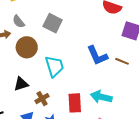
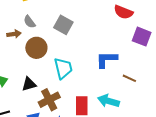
blue L-shape: (97, 55) -> (107, 59), turned 110
brown line: (122, 61) -> (129, 78), moved
brown cross: (42, 99) -> (49, 100), size x1.5

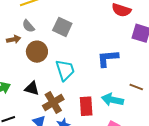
brown line: (129, 78) -> (136, 87), moved
black triangle: (29, 84) -> (32, 88), turned 35

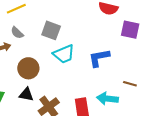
brown circle: (37, 52) -> (28, 68), moved
cyan trapezoid: (65, 70) -> (64, 54), moved, turned 90

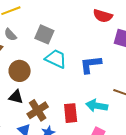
cyan trapezoid: (64, 54) -> (56, 59), turned -135

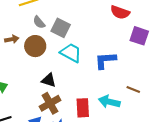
gray semicircle: (10, 35) -> (39, 22), moved
brown circle: (20, 71) -> (35, 46), moved
black triangle: (16, 97) -> (49, 80), moved

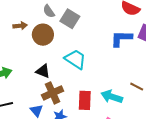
cyan trapezoid: (71, 53) -> (75, 59), moved
blue L-shape: (105, 60) -> (121, 38), moved
black triangle: (49, 80) -> (43, 71), moved

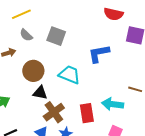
gray semicircle: (49, 11) -> (26, 35), moved
brown circle: (43, 35) -> (33, 71), moved
blue L-shape: (121, 38) -> (99, 54), moved

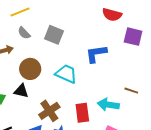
black triangle: (40, 93) -> (21, 91), moved

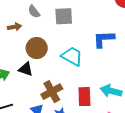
gray square: (54, 35) -> (64, 16), turned -30

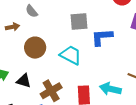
gray square: (64, 16) -> (79, 22), moved
black triangle: (26, 69) -> (24, 81), moved

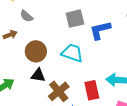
black triangle: (24, 81) -> (38, 75), moved

